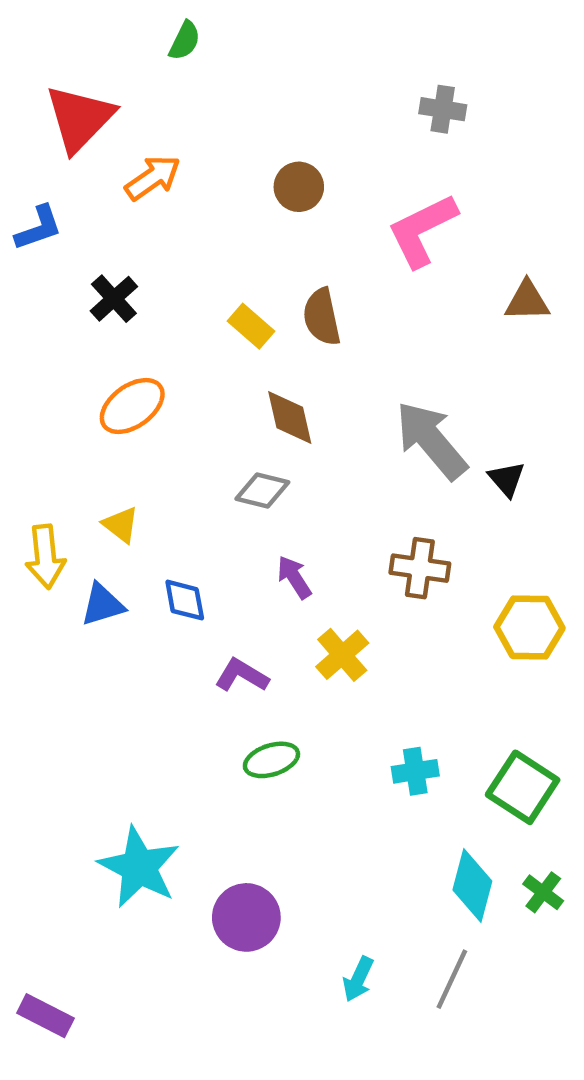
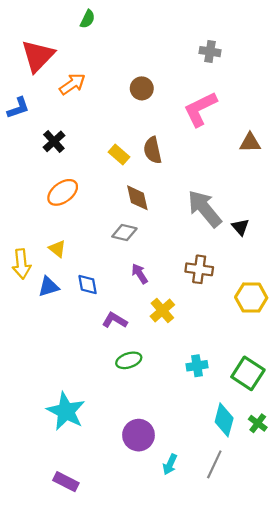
purple circle: (246, 917) -> (138, 435), moved
purple rectangle: (45, 1016) -> (66, 482), moved

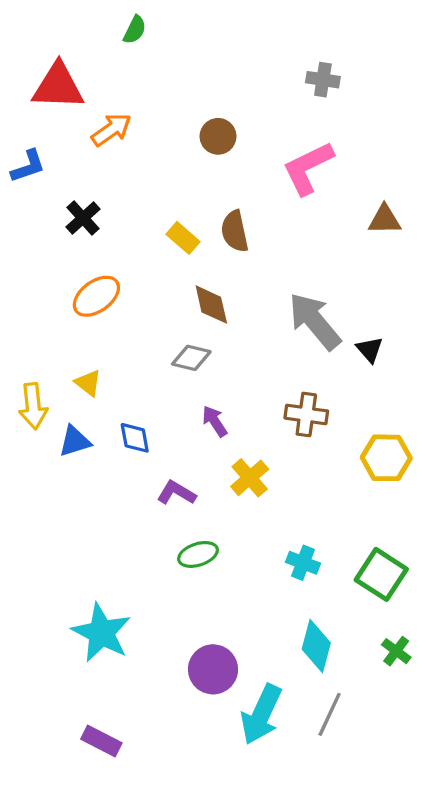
red triangle: (38, 56) -> (58, 86), turned 48
cyan cross: (197, 366) -> (303, 563), turned 30
cyan diamond: (224, 420) -> (316, 646), moved
cyan arrow: (170, 464) -> (261, 714), size x1.8

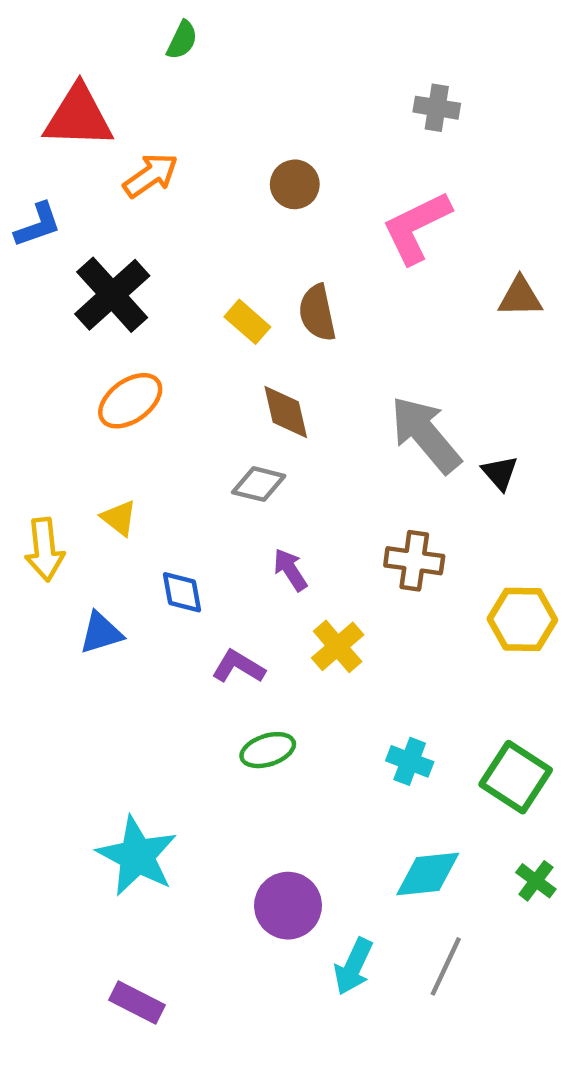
black cross: (83, 218) -> (112, 295), size x1.6
blue triangle: (75, 441) -> (101, 633), moved
cyan diamond: (316, 646) -> (428, 874), turned 69
cyan arrow: (261, 714) -> (353, 966), size x0.7

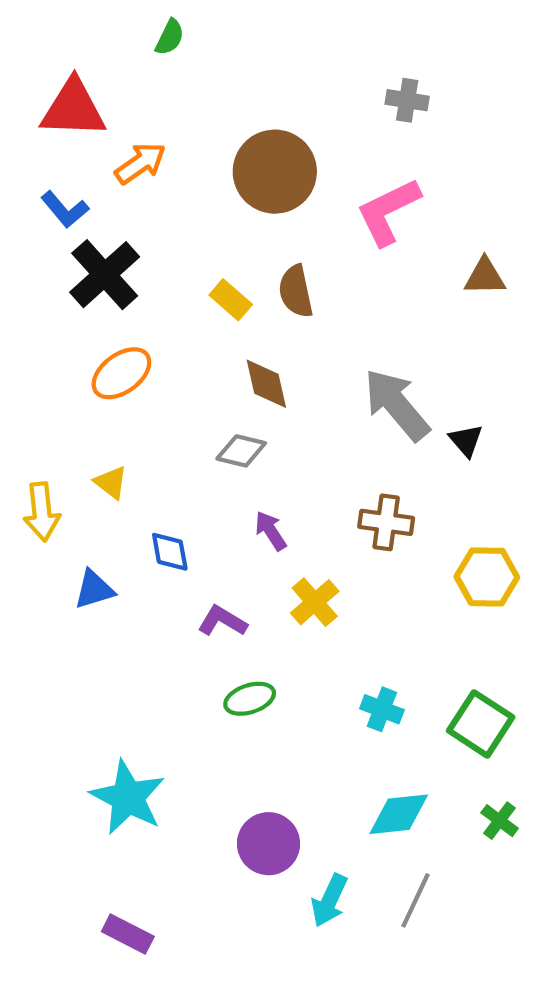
brown circle: (295, 184) -> (275, 172), size x1.8
blue L-shape: (38, 225) -> (65, 209), moved, turned 69

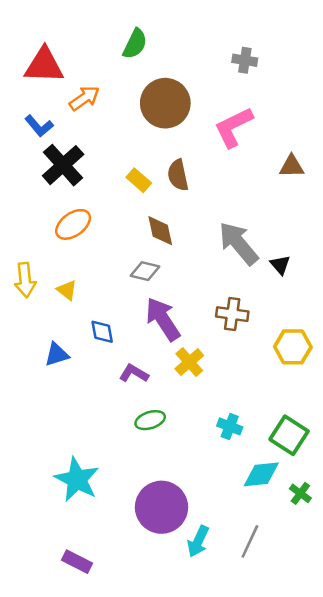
green semicircle: (170, 37) -> (135, 44), moved, size x1.4
yellow arrow: (42, 512) -> (25, 280), moved
purple arrow: (271, 531) -> (163, 319), size x1.8
cyan diamond: (399, 814) -> (261, 474), moved
purple circle: (268, 844) -> (162, 507), size x1.4

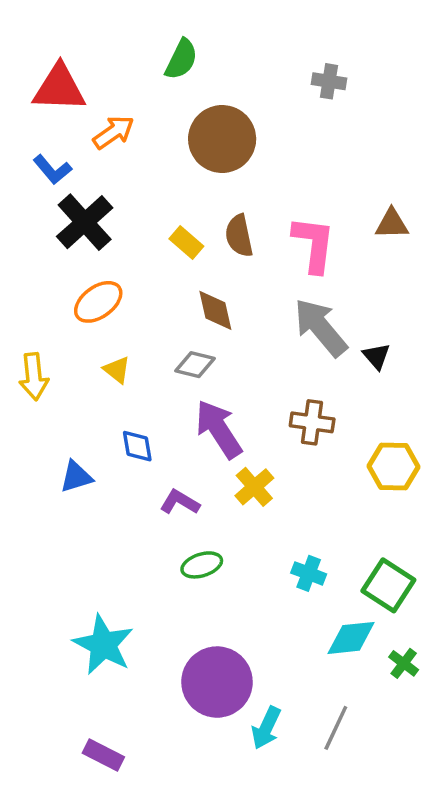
pink L-shape: (233, 127) -> (314, 244), moved, turned 123
yellow triangle: (67, 290) -> (117, 370), moved

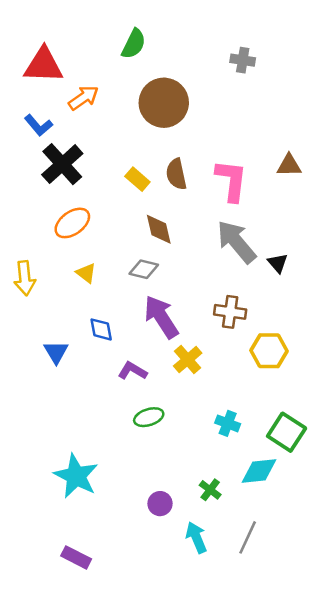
yellow hexagon: (393, 467) -> (269, 351), moved
blue triangle: (76, 477) -> (56, 352), turned -44
green cross: (404, 663) -> (210, 490), moved
purple circle: (217, 682) -> (160, 504), size x0.5
cyan arrow: (266, 728) -> (196, 537), turned 132

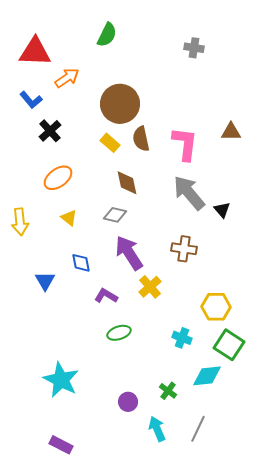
brown circle: (164, 103) -> (120, 104), moved
black cross: (62, 164) -> (50, 131), size x0.7
yellow hexagon: (269, 351) -> (216, 307), moved

